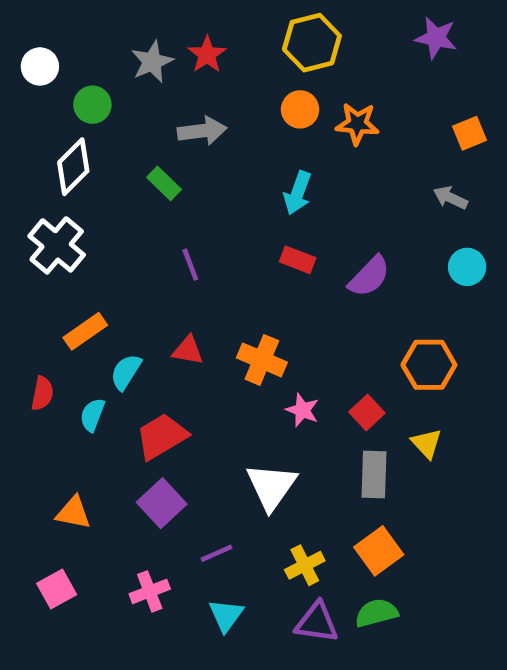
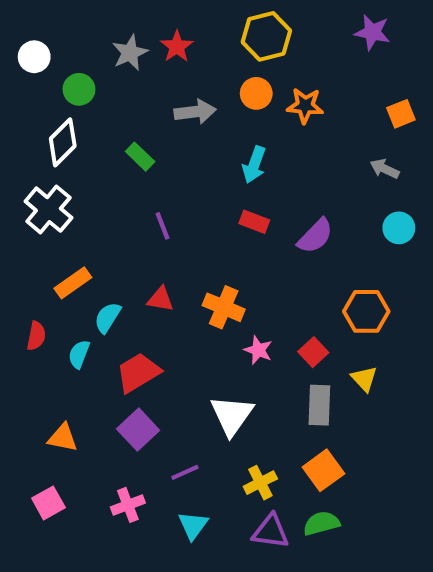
gray arrow: (202, 131) -> (195, 112), moved

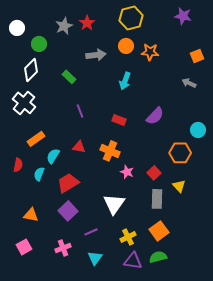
red rectangle: (254, 222) -> (119, 120), moved
cyan circle: (399, 228) -> (198, 130), moved

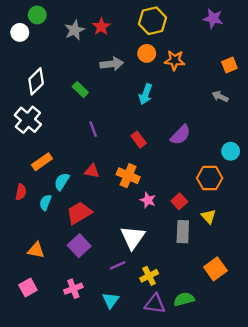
green circle: (39, 44) -> (37, 15), moved
red rectangle: (119, 120) -> (139, 140), turned 32
orange square: (159, 231) -> (215, 269), moved
purple line: (91, 232) -> (118, 265), moved

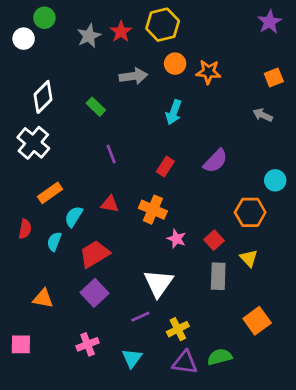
purple star: (213, 18) -> (270, 22), moved, turned 30
yellow hexagon: (153, 21) -> (163, 25), moved
red rectangle: (139, 140) -> (165, 166), turned 70
pink square: (28, 288) -> (21, 344), moved, turned 30

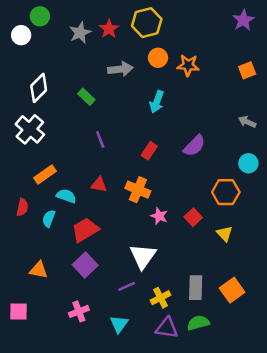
gray arrow: (263, 115) -> (247, 122), moved
cyan semicircle: (74, 217) -> (66, 196), turned 78
gray rectangle: (218, 276) -> (196, 288), moved

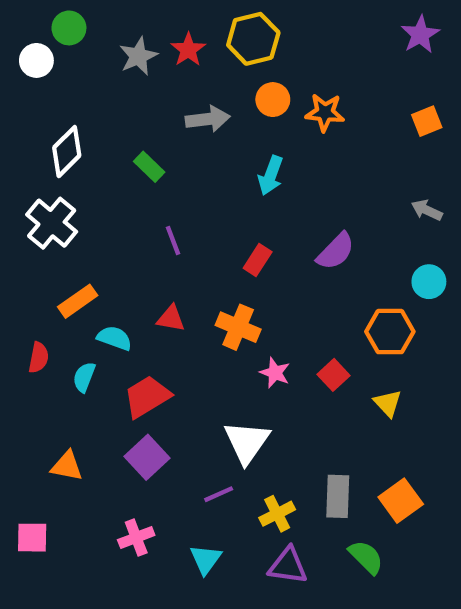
green semicircle: (198, 323) -> (366, 557), moved, turned 60

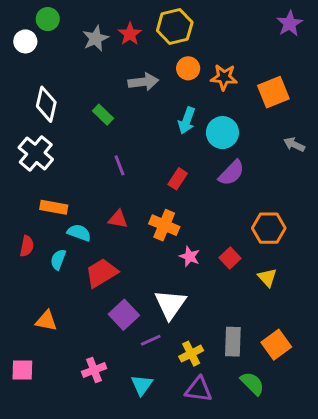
orange square: (427, 121) -> (273, 92), moved, size x1.5
white diamond: (67, 152) -> (46, 104), turned -32
cyan circle: (429, 282) -> (222, 133), moved, size x1.4
orange rectangle: (78, 301) -> (54, 207), turned 45
purple square: (147, 457) -> (124, 315), moved

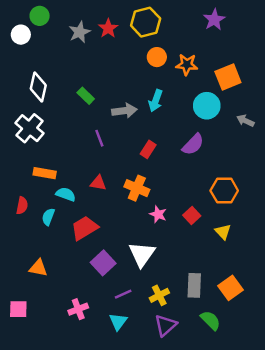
purple star: (290, 24) -> (214, 20), moved
gray arrow: (143, 82) -> (124, 111), moved
cyan circle: (222, 133) -> (207, 106), moved
purple line: (151, 340) -> (123, 294), moved
purple triangle: (199, 389) -> (166, 325), turned -50

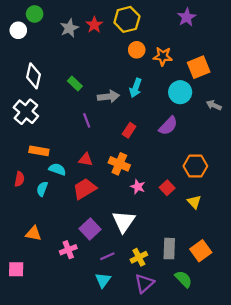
red trapezoid: (84, 228) -> (85, 189), moved
pink cross: (78, 309) -> (68, 250), moved

